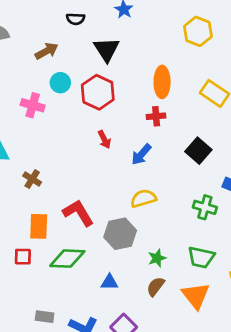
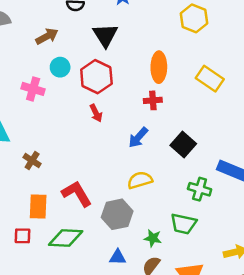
red arrow: (104, 140) -> (96, 113), moved
black square: (198, 151) -> (183, 145), moved
green trapezoid: (201, 257) -> (183, 224), moved
green star: (157, 258) -> (153, 238), turned 30
blue triangle: (109, 282) -> (118, 257), moved

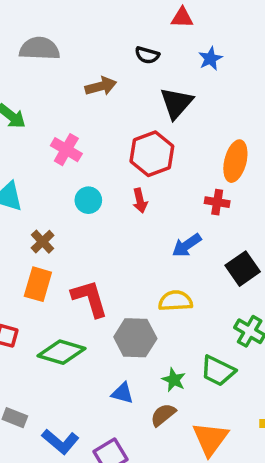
cyan circle: (60, 67) -> (88, 200), moved
orange rectangle: (38, 207) -> (38, 284), moved

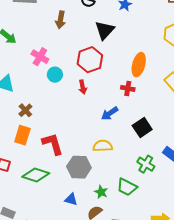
brown arrow: (101, 86) -> (61, 20), turned 114
cyan circle: (88, 200) -> (55, 75), moved

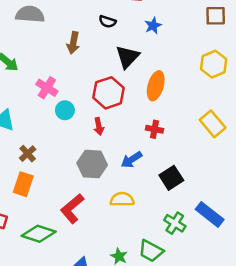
orange ellipse: (139, 65) -> (156, 86), moved
red L-shape: (53, 144) -> (72, 209), moved, turned -115
gray hexagon: (79, 167) -> (92, 164), moved

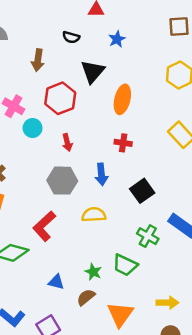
red hexagon: (109, 93) -> (60, 98), moved
blue arrow: (131, 160) -> (101, 174), turned -60

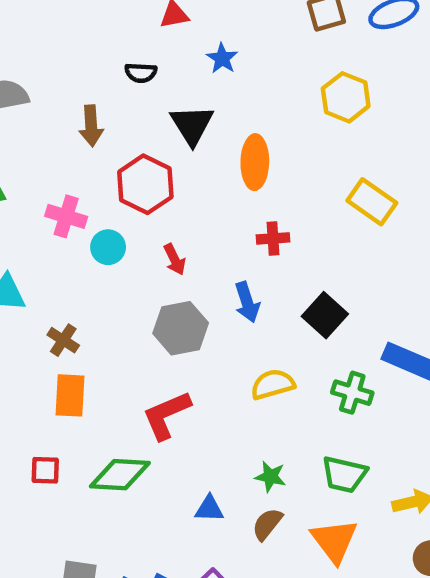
yellow semicircle: (94, 215) -> (273, 384), moved
red L-shape: (44, 226) -> (167, 415), turned 32
green trapezoid: (125, 265) -> (344, 474), moved

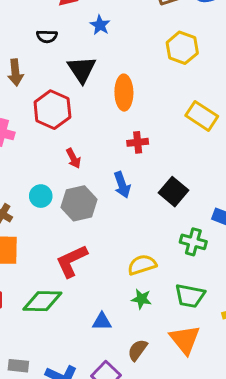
cyan circle: (108, 247) -> (41, 196), moved
yellow semicircle: (273, 384) -> (142, 265), moved
brown semicircle: (267, 524) -> (138, 350), moved

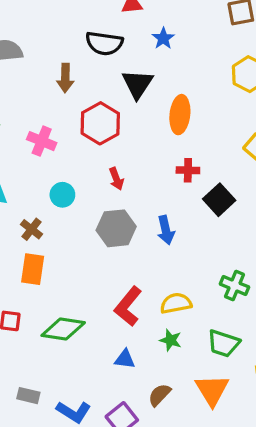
black semicircle: (47, 36) -> (104, 43), size x1.6
blue arrow: (122, 185) -> (166, 230), moved
black square: (174, 192) -> (219, 200), moved
cyan circle: (41, 196) -> (62, 195), moved
red L-shape: (72, 261) -> (128, 306), moved, turned -33

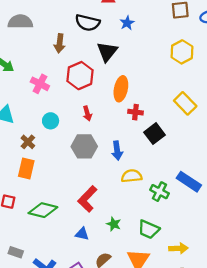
orange ellipse: (180, 115) -> (121, 89), moved
yellow semicircle: (176, 303) -> (132, 176), moved

